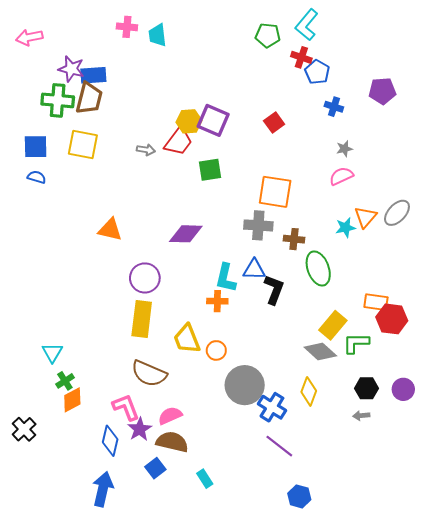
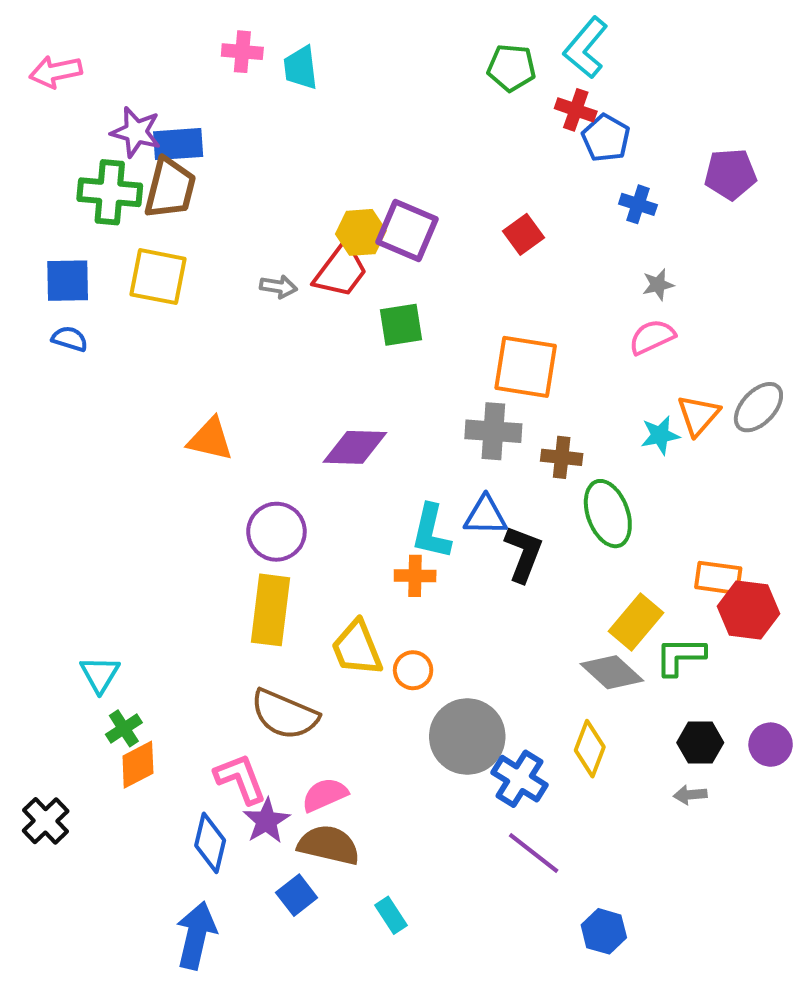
blue hexagon: (299, 496) -> (604, 931), moved

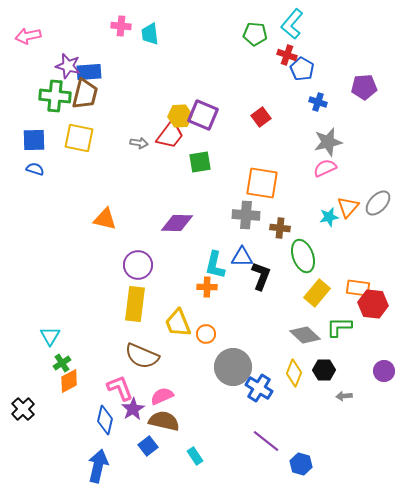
gray star: (658, 285) -> (328, 142), size x1.8
yellow rectangle: (636, 622) -> (317, 293), moved
black hexagon: (700, 743) -> (324, 370), moved
purple line: (534, 853) -> (266, 441), moved

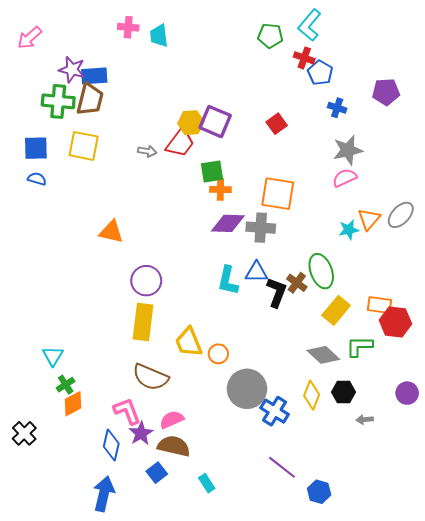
pink arrow: (28, 36) -> (30, 38), turned -30
purple diamond: (177, 223) -> (228, 223), moved
brown cross: (280, 228) -> (297, 283), moved, turned 30
orange cross: (207, 287) -> (220, 189), moved

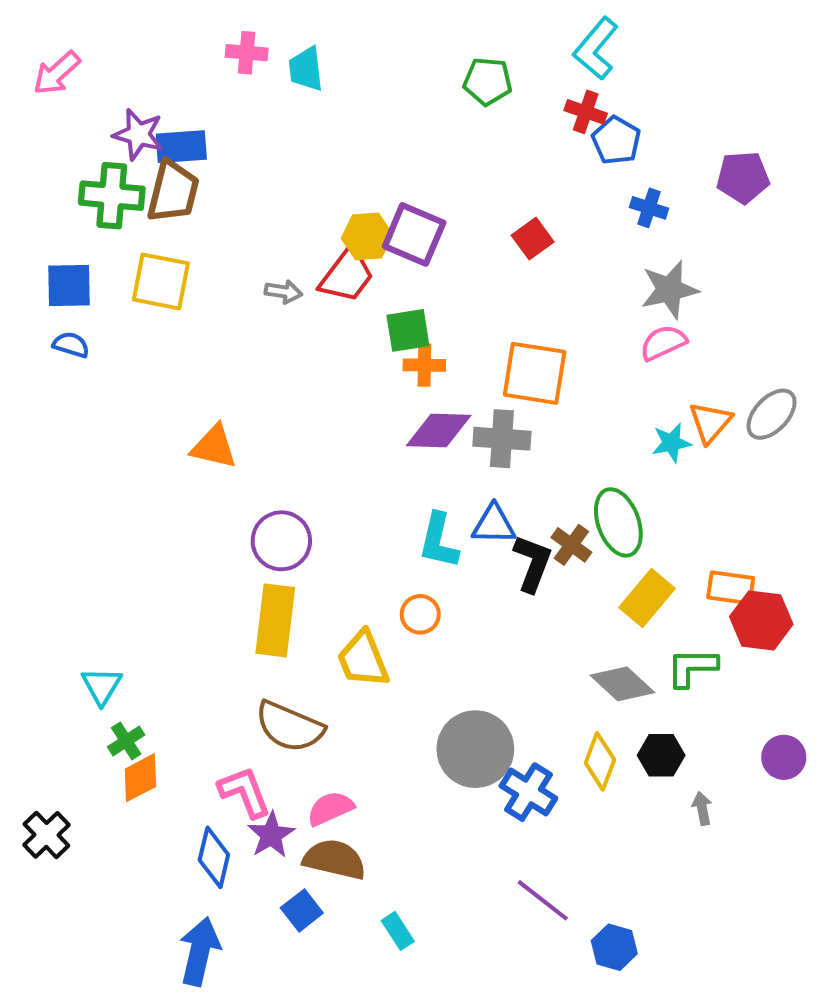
green pentagon: (270, 36) -> (488, 81), moved
orange circle: (218, 354) -> (420, 614), moved
gray arrow: (365, 420) -> (702, 808), turned 84

